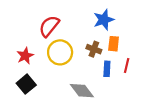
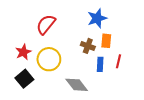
yellow circle: (60, 52) -> (49, 59), moved

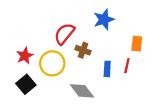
red semicircle: (46, 24) -> (64, 34), moved
orange rectangle: (106, 41) -> (137, 44), moved
brown cross: (88, 46) -> (83, 50), moved

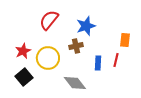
blue star: (104, 19) -> (86, 26), moved
red semicircle: (64, 34) -> (49, 20), moved
brown cross: (83, 50) -> (76, 46), turned -32

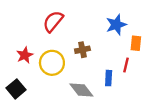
blue star: (86, 26) -> (116, 25), moved
blue rectangle: (98, 63) -> (109, 78), moved
black square: (24, 77) -> (16, 89), moved

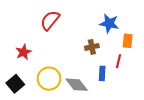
blue star: (116, 25) -> (109, 23), turned 30
brown cross: (82, 50) -> (92, 47), moved
yellow circle: (52, 63) -> (49, 79), moved

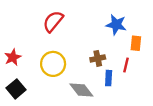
brown cross: (92, 47) -> (98, 58), moved
red star: (23, 52) -> (13, 57), moved
yellow circle: (49, 79) -> (53, 64), moved

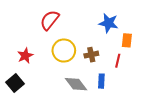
red star: (13, 57) -> (25, 56), moved
yellow circle: (53, 64) -> (64, 51), moved
blue rectangle: (109, 78) -> (101, 81), moved

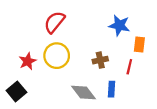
yellow circle: (64, 51) -> (57, 56), moved

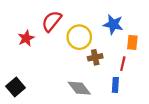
yellow circle: (57, 56) -> (79, 37), moved
red star: (28, 61) -> (26, 38), moved
blue rectangle: (111, 89) -> (115, 85), moved

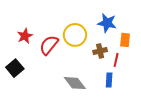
red semicircle: (52, 21) -> (49, 45), moved
brown cross: (95, 57) -> (100, 51), moved
black square: (15, 87) -> (15, 68), moved

